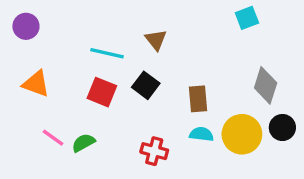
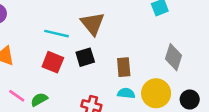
brown triangle: (156, 40) -> (93, 24), size x1.5
black square: (146, 85) -> (85, 57), turned 36
black circle: (282, 128) -> (190, 99), moved

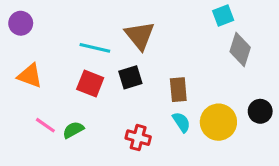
gray diamond: (173, 57) -> (240, 49), moved
cyan semicircle: (126, 93) -> (181, 122), turned 49
black circle: (190, 99) -> (260, 111), moved

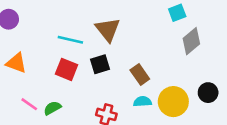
gray diamond: (240, 49) -> (191, 41), turned 32
brown rectangle: (178, 90) -> (140, 75), turned -30
cyan semicircle: (181, 122) -> (142, 102), turned -60

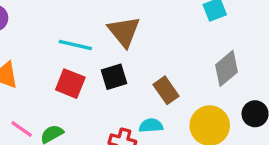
gray diamond: (191, 41) -> (227, 68), moved
cyan semicircle: (142, 102) -> (151, 126), moved

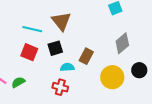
brown rectangle: (166, 90) -> (86, 56), turned 63
cyan semicircle: (151, 126) -> (67, 67), moved

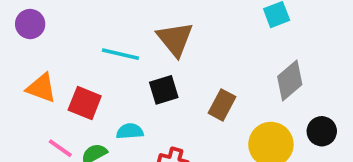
red square: (29, 52) -> (85, 103), moved
cyan semicircle: (67, 67) -> (130, 131), moved

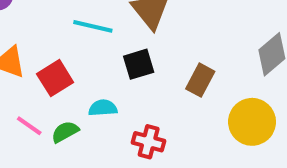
red square: (85, 103) -> (55, 78), turned 36

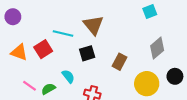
red square: (55, 78) -> (43, 49), moved
cyan semicircle: (103, 108) -> (68, 76), turned 56

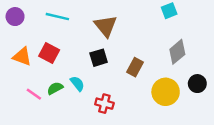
cyan line: (63, 33) -> (57, 17), moved
red square: (43, 49) -> (49, 53), turned -30
green semicircle: (48, 89) -> (55, 88), moved

